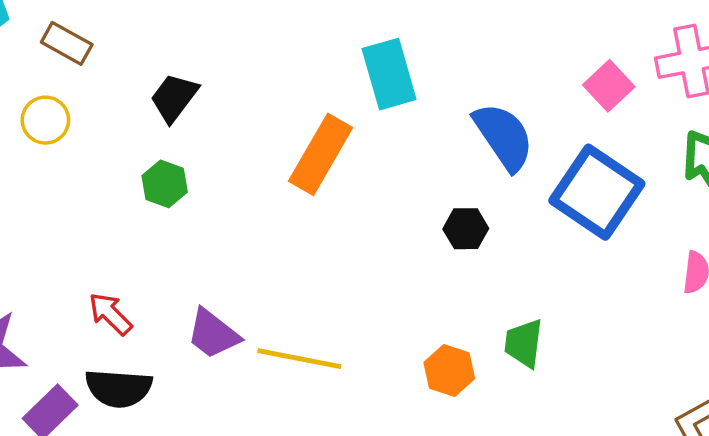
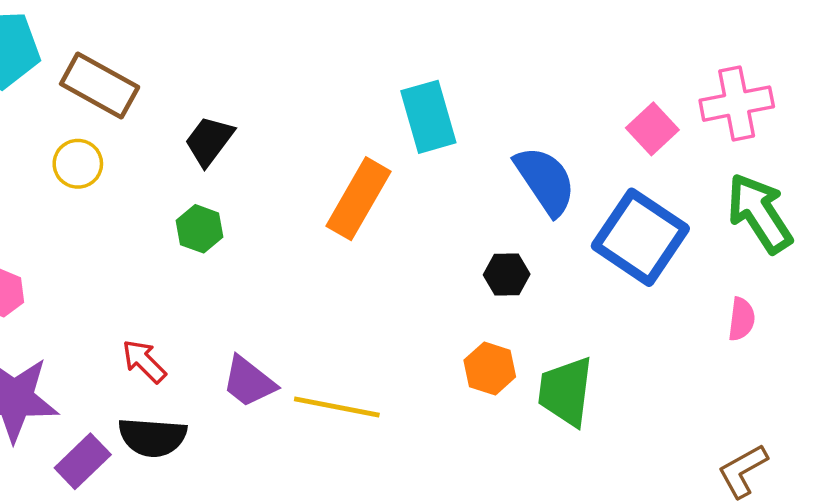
brown rectangle: (67, 43) -> (100, 85), size x1.5
green trapezoid: (524, 343) -> (566, 391), size x1.4
orange hexagon: (449, 370) -> (490, 369), moved

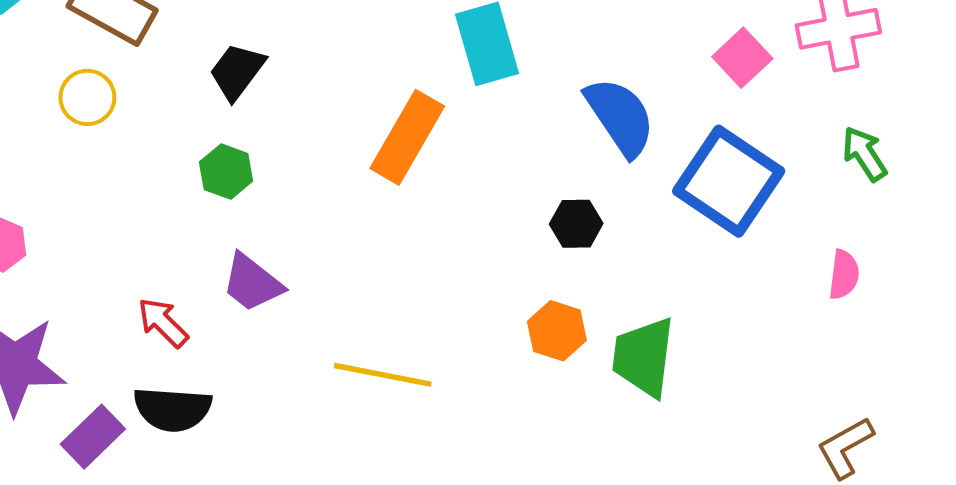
green arrow: (760, 213) -> (865, 154), size x0.6
purple trapezoid: (249, 382) -> (252, 283), moved

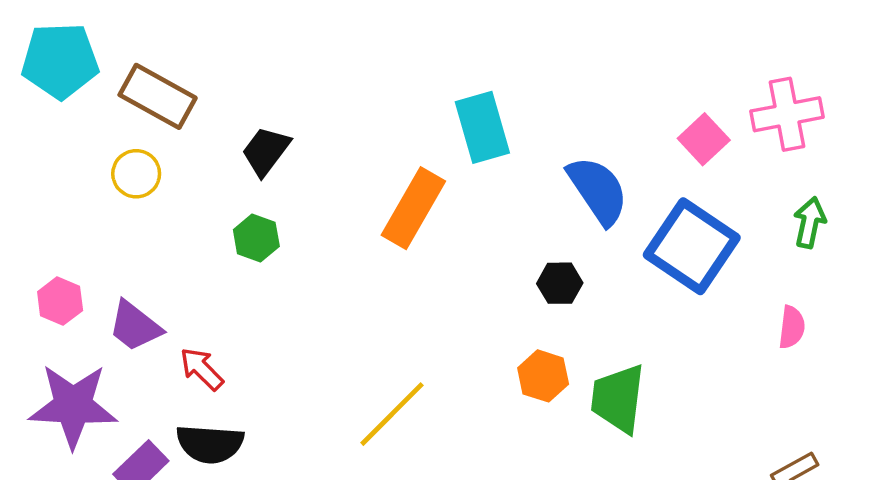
green arrow: (865, 154) -> (810, 222), turned 45
purple trapezoid: (252, 283) -> (135, 326), moved
yellow line: (383, 375) -> (392, 414), turned -56

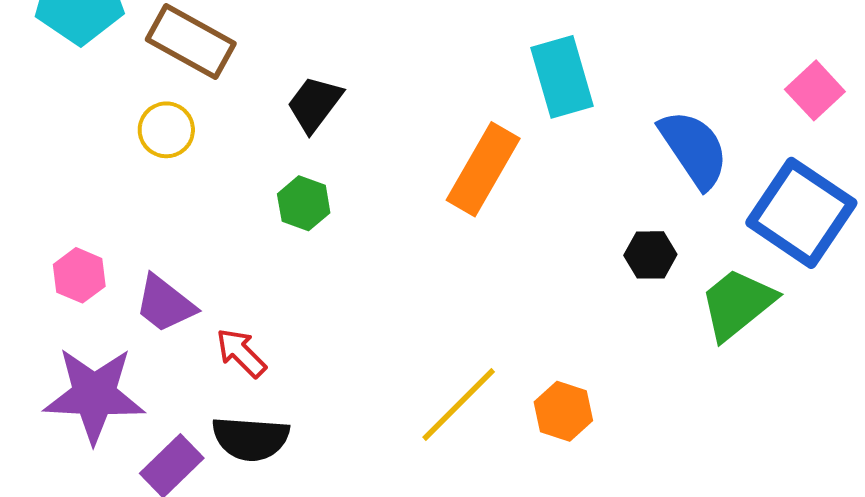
orange hexagon: (543, 376) -> (563, 411), moved
green trapezoid: (618, 399) -> (737, 304), moved, turned 44

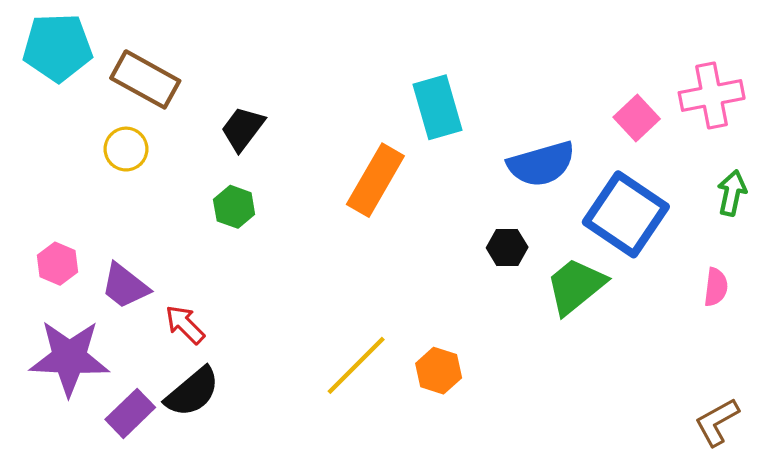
blue semicircle: (694, 149) -> (541, 164), turned 108
black semicircle: (251, 439) -> (192, 392), turned -44

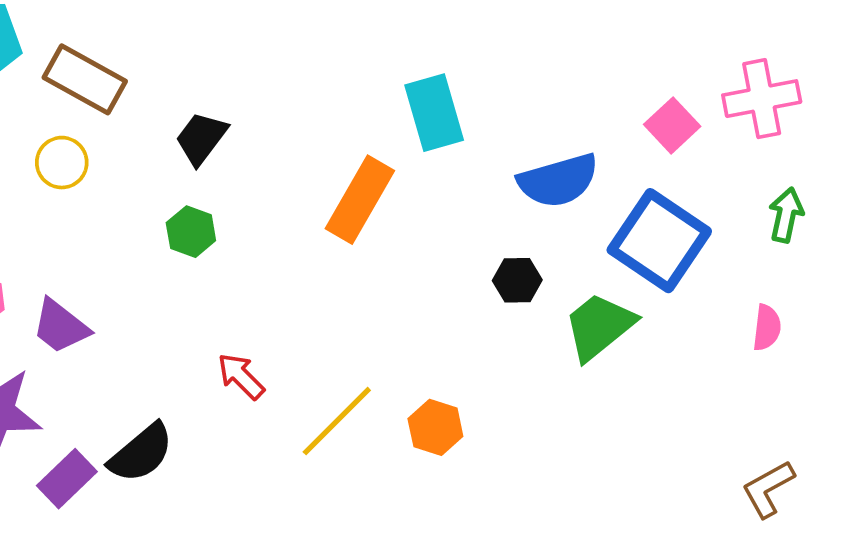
red arrow: (185, 325) -> (241, 376), moved

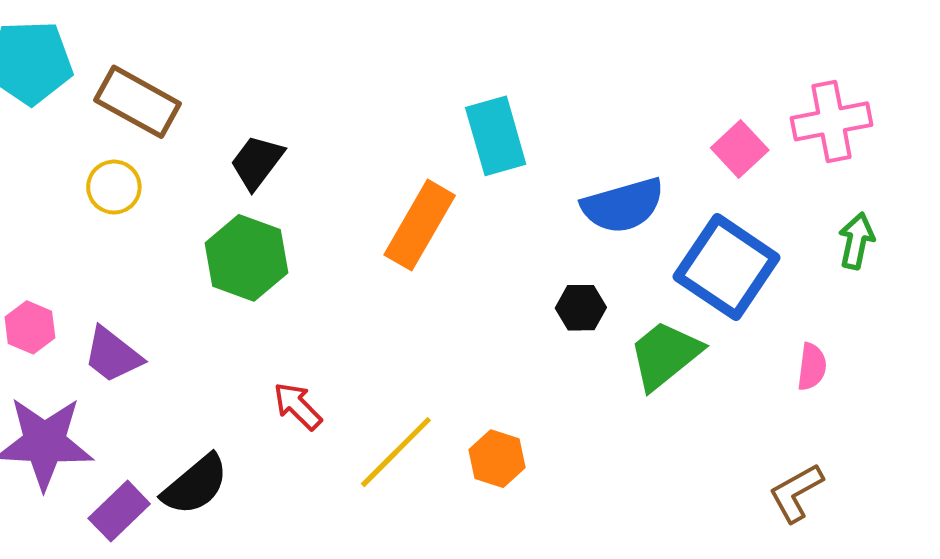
green hexagon: (191, 232) -> (246, 258), size x1.6
pink semicircle: (767, 328) -> (812, 367), moved
brown L-shape: (768, 489) -> (796, 493), moved

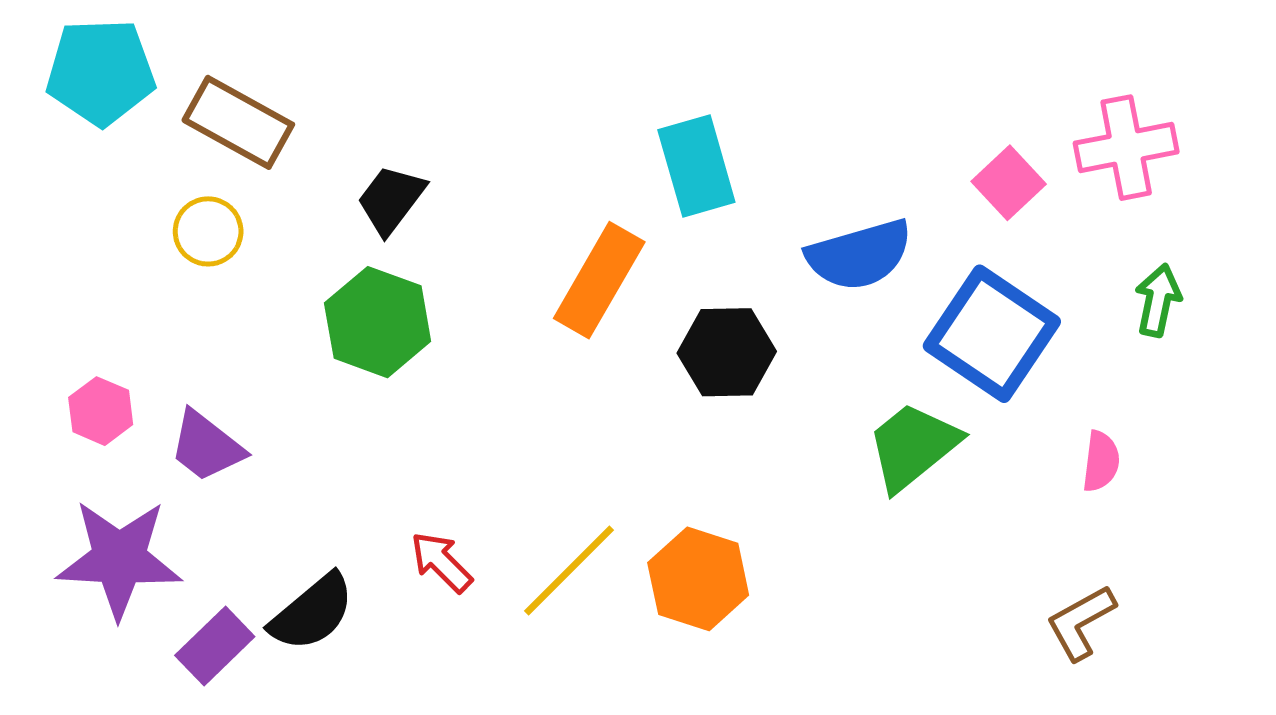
black hexagon: (581, 308) -> (727, 352), moved, size x1.5
red arrow: (298, 406) -> (441, 562), moved
orange hexagon: (497, 459) -> (698, 579), size x1.4

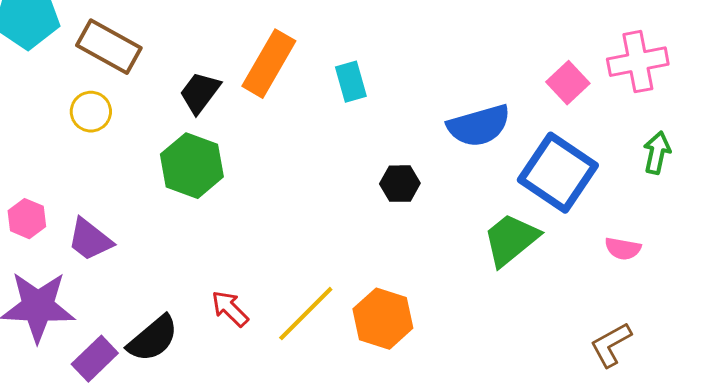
cyan rectangle: (696, 166) -> (351, 82), moved, size x0.7
orange rectangle: (599, 280) -> (269, 64), moved
black hexagon: (727, 352) -> (400, 184), size x0.7
pink semicircle: (1101, 461) -> (623, 249), turned 93

